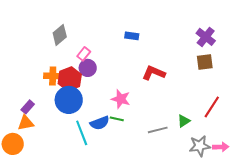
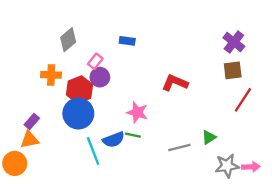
blue rectangle: (132, 36) -> (127, 41), moved
orange cross: (53, 76) -> (51, 75), moved
red line: (212, 107) -> (243, 100), moved

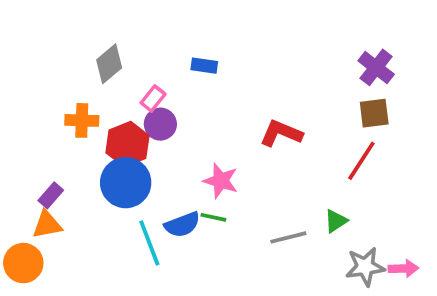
red line: (243, 100) -> (361, 161), moved

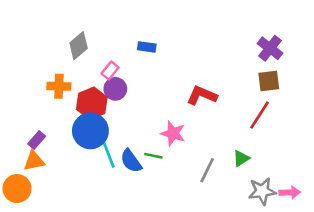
pink star: (221, 181) -> (173, 133), moved
blue semicircle: (182, 225) -> (131, 161), turned 75
gray line: (288, 237) -> (207, 170), turned -50
cyan line: (149, 243) -> (107, 152), moved

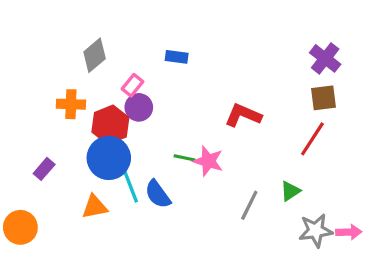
green line: (153, 156) -> (185, 158), moved
orange triangle: (34, 161) -> (95, 207), moved

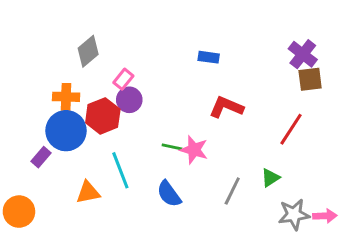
blue rectangle: (177, 57) -> (209, 57), moved
brown square: (324, 98) -> (310, 79), moved
blue circle: (109, 158) -> (66, 131), moved
blue semicircle: (158, 194) -> (169, 194), moved

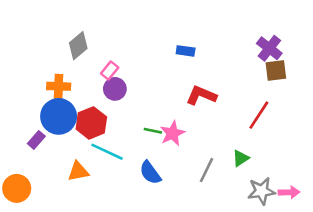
red hexagon: (103, 116) -> (91, 123), moved
pink star: (194, 150) -> (172, 133), turned 30
cyan line: (120, 170) -> (107, 152), turned -44

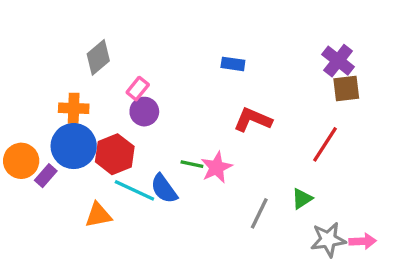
blue semicircle: (150, 173) -> (164, 189), moved
orange circle: (17, 188) -> (21, 161), moved

